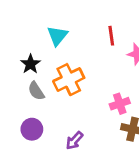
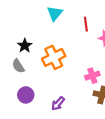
cyan triangle: (57, 36) -> (55, 13), moved
gray semicircle: (36, 91) -> (18, 66), moved

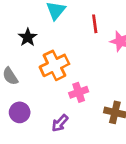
black star: (25, 46) -> (28, 37), moved
pink cross: (92, 76) -> (79, 92), moved

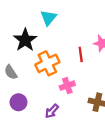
red line: (95, 24) -> (81, 54), moved
black star: (28, 37) -> (25, 40), size x1.5

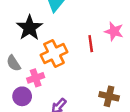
pink cross: (67, 86) -> (36, 78), moved

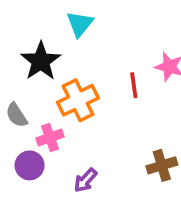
brown cross: (109, 96) -> (162, 165), turned -30

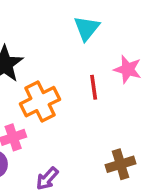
cyan triangle: (80, 24) -> (87, 28), moved

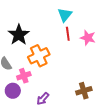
red line: (94, 87) -> (68, 34), moved

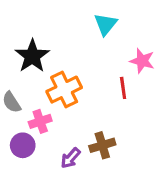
red line: (68, 34) -> (123, 88), moved
brown cross: (84, 91) -> (102, 145), moved

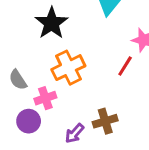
black star: (32, 56) -> (52, 23), moved
red line: (123, 88) -> (125, 66), turned 40

